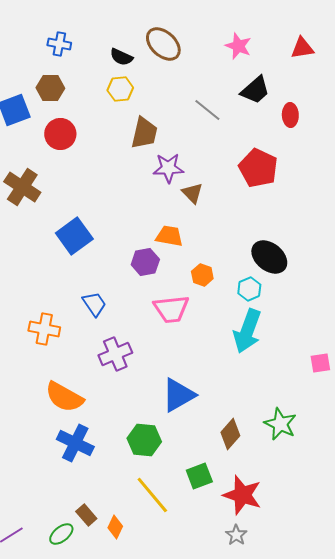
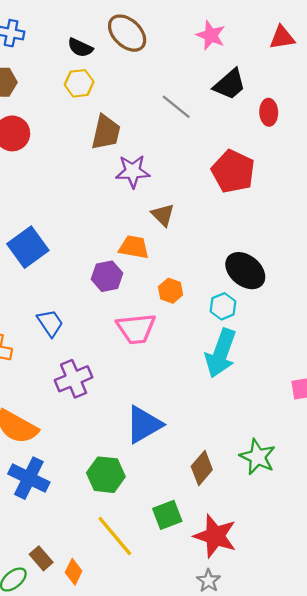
brown triangle: (192, 193) -> (163, 215), moved

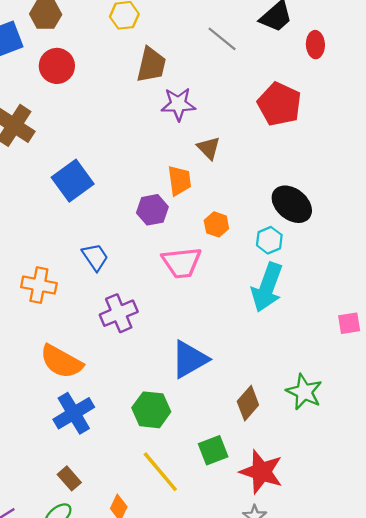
orange trapezoid: (134, 247) -> (179, 181), turned 72
blue cross: (29, 478) -> (74, 413), turned 33
brown rectangle: (41, 558) -> (69, 478), moved

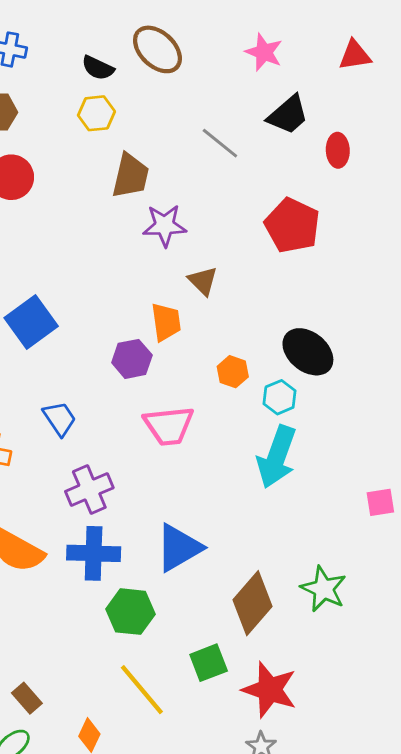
orange hexagon: (216, 224) -> (233, 372), moved
brown diamond: (248, 403) -> (253, 603), size x1.4
blue cross: (74, 413) -> (94, 553), moved, turned 33

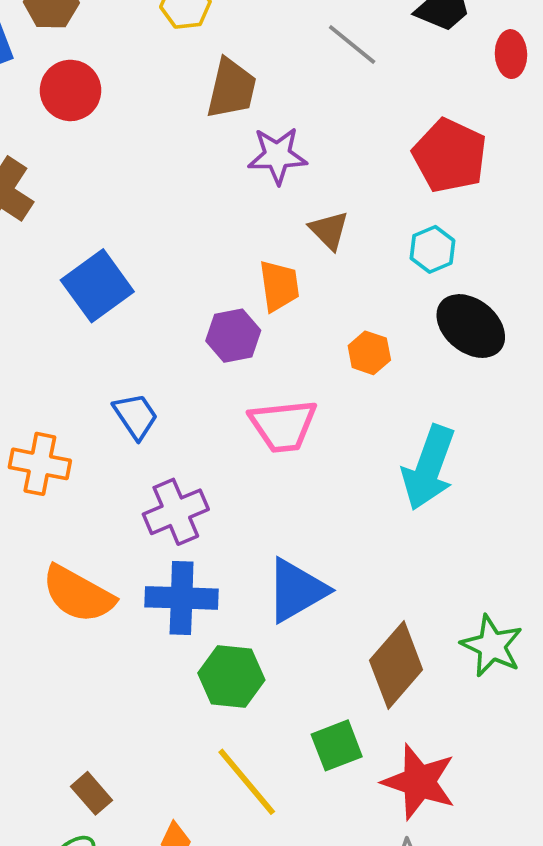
cyan hexagon: (280, 397) -> (432, 249), moved

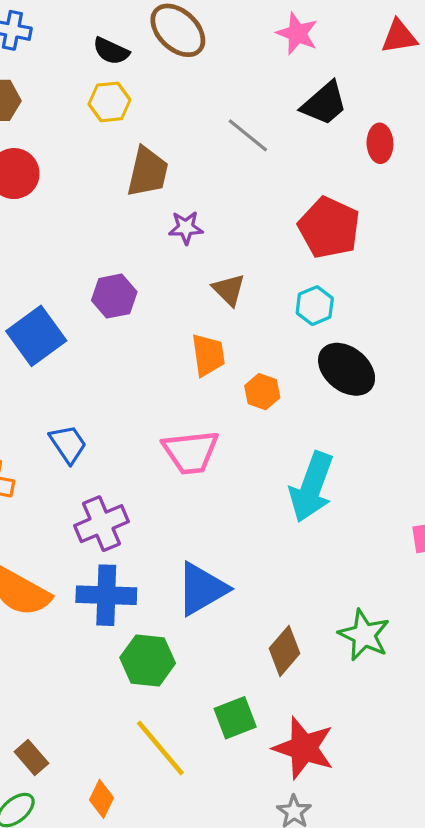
purple star: (277, 156) -> (186, 228), size x0.7
orange trapezoid: (279, 286) -> (208, 355), moved
purple hexagon: (233, 336) -> (114, 296), moved
brown diamond: (396, 665) -> (284, 651), size x0.7

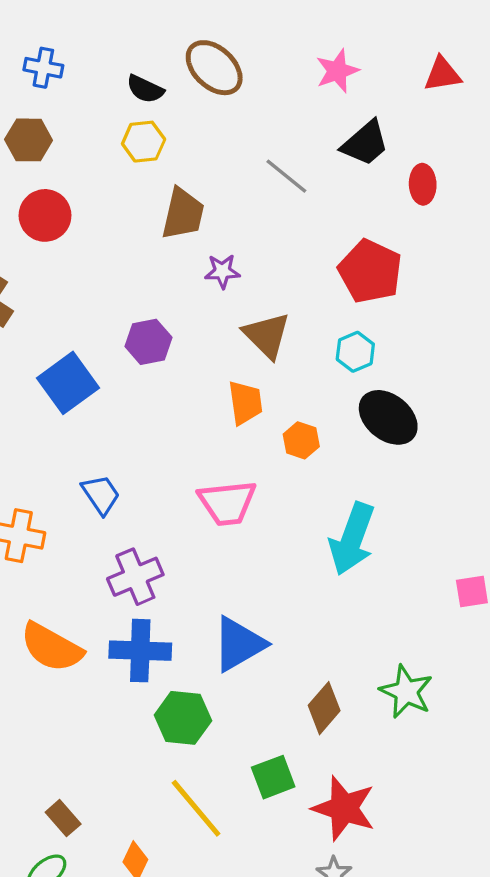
pink star: (297, 34) -> (337, 71), turned 30
brown triangle: (229, 290) -> (267, 335), size x1.4

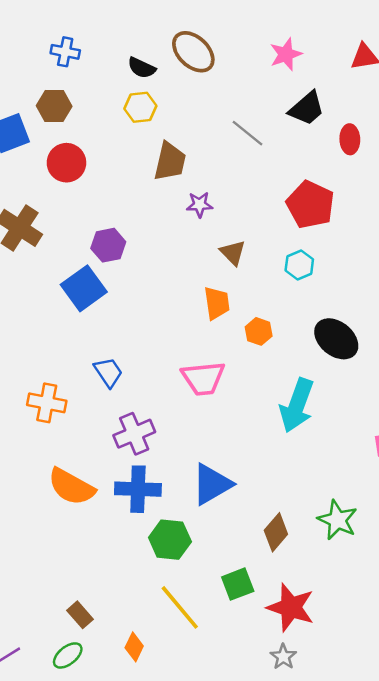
brown triangle: (267, 335) -> (233, 253), size x0.7
purple hexagon: (148, 342) -> (108, 245), moved
black ellipse: (388, 417) -> (336, 339), moved

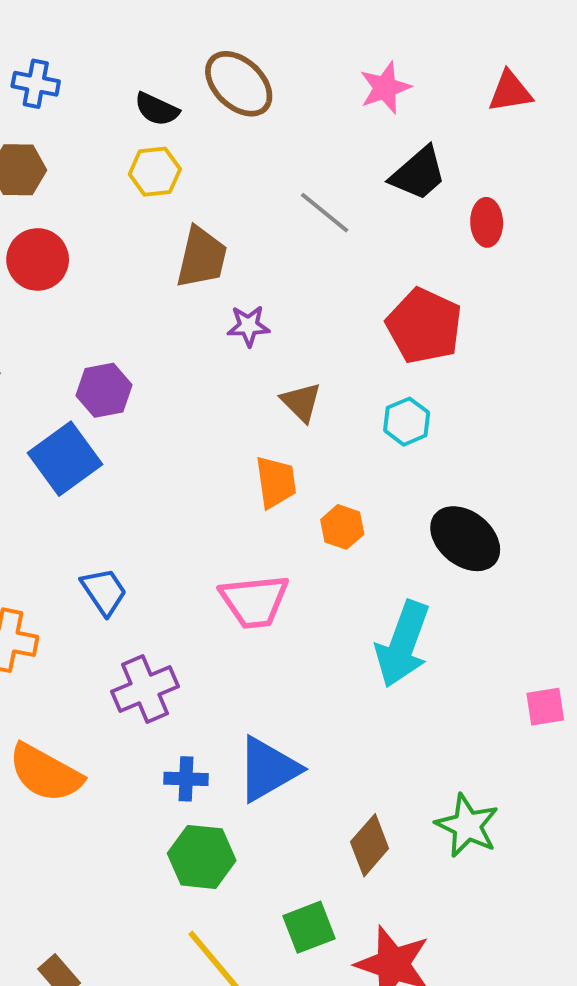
blue cross: (138, 489) -> (186, 779), moved, size x0.6

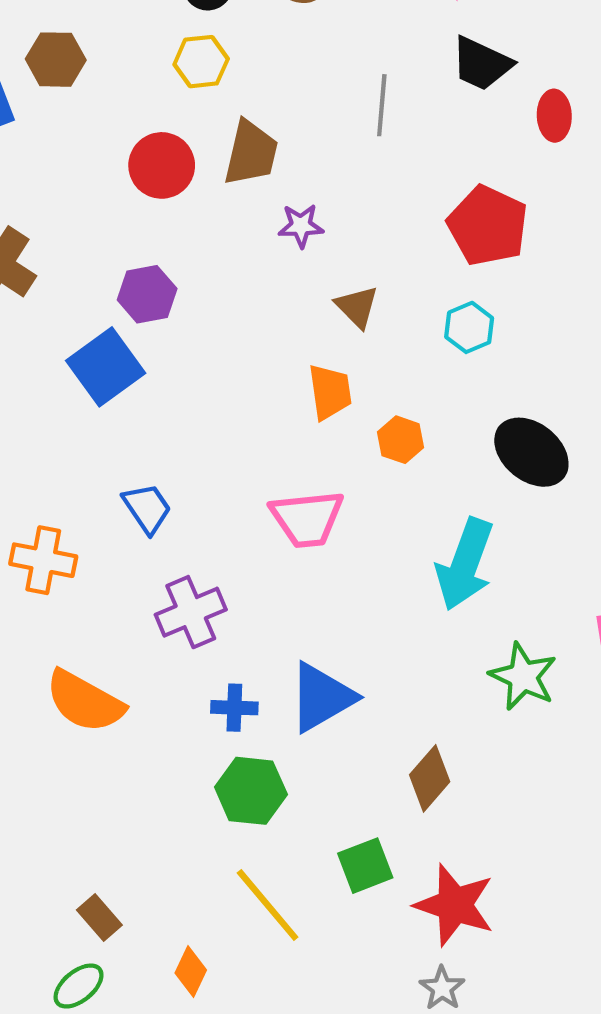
black trapezoid: (418, 174) -> (482, 64), turned 66
gray line: (325, 213) -> (382, 105), turned 56
red circle: (38, 259) -> (162, 165), moved
green star: (467, 826) -> (523, 676), moved

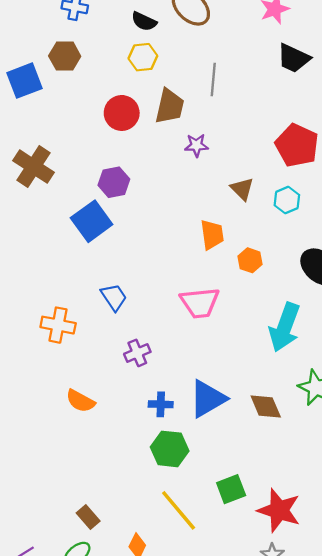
gray line: (382, 105) -> (213, 79), moved
brown triangle: (357, 307) -> (242, 189), moved
purple cross: (191, 612) -> (137, 353), size x0.7
orange semicircle: (85, 701) -> (80, 401), size x0.7
brown diamond: (430, 778) -> (266, 407), moved, turned -64

